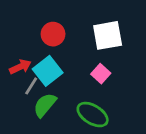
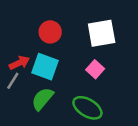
cyan square: (48, 71) -> (45, 67), turned -32
gray line: (31, 86) -> (13, 81), moved

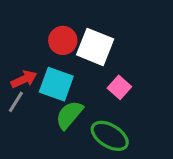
white square: (102, 33) -> (95, 47), moved, turned 32
green semicircle: (42, 99) -> (69, 115), moved

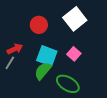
white square: (95, 47) -> (75, 19), moved, turned 30
cyan square: (56, 84) -> (47, 56), moved

